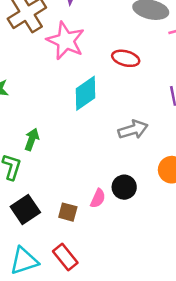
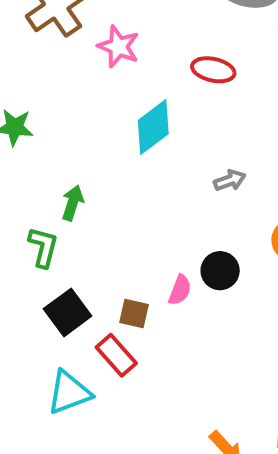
pink star: (66, 41) -> (118, 47), size x0.7
gray arrow: (133, 130) -> (230, 180), size x0.7
red rectangle: (65, 257) -> (116, 355), moved

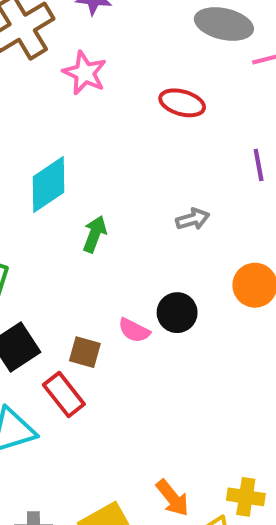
cyan diamond: (153, 127) -> (49, 185), moved
green arrow: (73, 203) -> (95, 234), moved
pink semicircle: (180, 290) -> (134, 330), turned 92

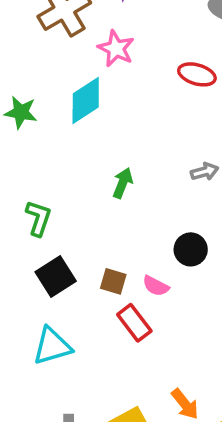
cyan diamond: (49, 185) -> (86, 100), moved
pink semicircle: (134, 330) -> (156, 286), moved
red rectangle: (64, 395) -> (134, 323), moved

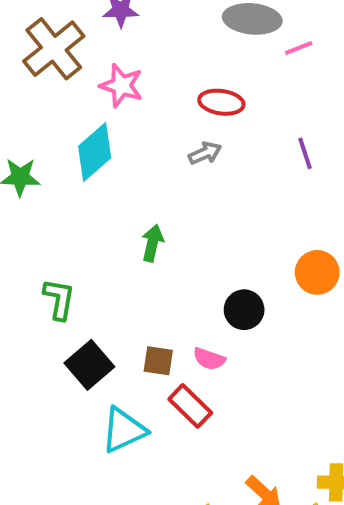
gray arrow: (205, 172) -> (205, 153), moved
cyan triangle: (52, 346) -> (124, 430), moved

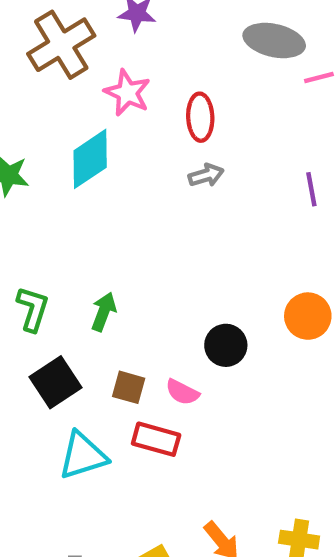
red ellipse: (221, 102) -> (200, 117), moved, turned 72
green arrow: (152, 243) -> (104, 312), moved
red rectangle: (190, 406) -> (156, 439), turned -36

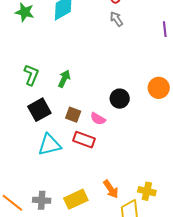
gray arrow: (206, 175) -> (116, 19), turned -112

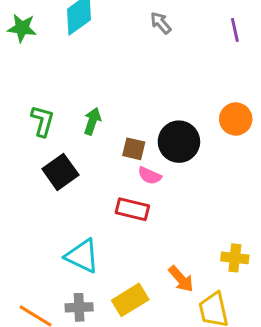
black circle: (120, 99) -> (179, 142), size x1.4
brown square: (73, 115) -> (134, 149), moved
cyan triangle: (49, 145) -> (82, 256), moved, turned 45
yellow cross: (147, 191) -> (235, 258), moved

